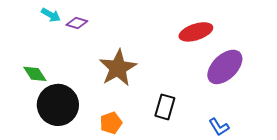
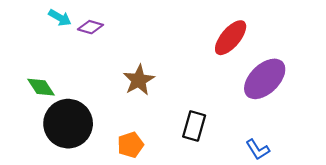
red ellipse: (196, 32) -> (231, 38), turned -32
brown star: (118, 68) -> (139, 80), size x0.7

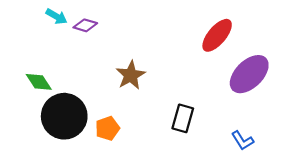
orange pentagon: (130, 145) -> (107, 128), moved

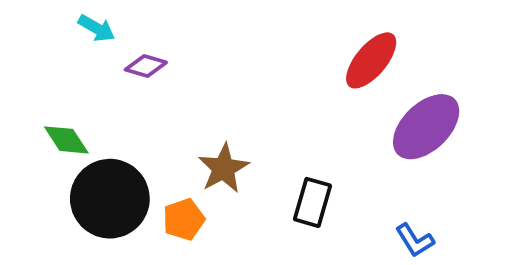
purple diamond: (85, 25) -> (146, 66), moved
brown star: (131, 75) -> (223, 168), moved

